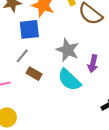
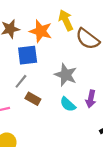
purple arrow: (93, 64) -> (91, 99), moved
cyan semicircle: (69, 80) -> (68, 104), size x0.7

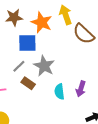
gray star: (66, 75) -> (44, 66), moved
cyan semicircle: (68, 104) -> (59, 92), turned 35

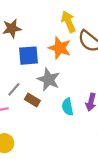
orange star: (42, 22) -> (60, 48), moved
gray line: (19, 66) -> (14, 89), moved

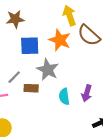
brown rectangle: (32, 100) -> (31, 88), turned -32

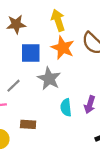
yellow arrow: (69, 16) -> (58, 20), moved
brown rectangle: (31, 88) -> (28, 124), moved

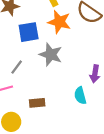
cyan semicircle: (66, 107) -> (80, 96), moved

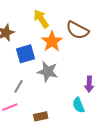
orange star: (59, 22) -> (52, 41), turned 30

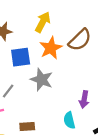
yellow arrow: (41, 19) -> (43, 22), turned 54
brown semicircle: (77, 30) -> (80, 40), turned -80

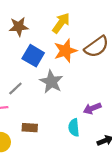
blue square: (21, 57) -> (33, 56), turned 30
purple arrow: (84, 99) -> (92, 108), turned 49

